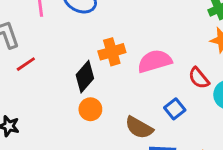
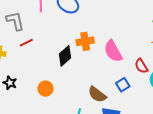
pink semicircle: (155, 61) -> (113, 51), turned -110
orange circle: (90, 109) -> (46, 89), moved

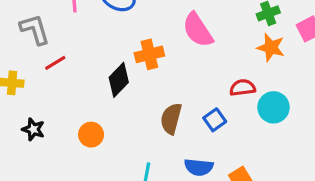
pink semicircle: (113, 51) -> (198, 30), moved
red semicircle: (141, 66) -> (242, 88), turned 119
brown semicircle: (97, 94) -> (171, 119), moved, turned 72

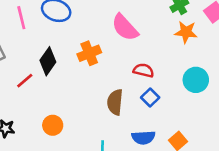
red line: (55, 63) -> (25, 81), moved
black diamond: (119, 80) -> (48, 61), moved
red semicircle: (242, 88) -> (144, 70), moved, turned 30

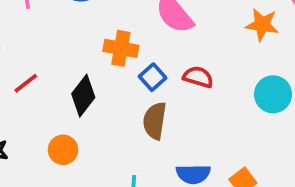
orange cross: (89, 53) -> (121, 48), turned 30
black diamond: (48, 61) -> (83, 96), moved
blue square: (150, 97) -> (153, 77), moved

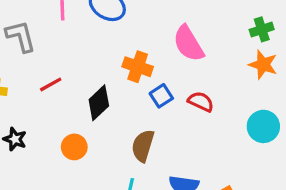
brown semicircle: (155, 121) -> (143, 146), moved

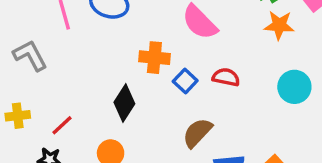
red line: (51, 84) -> (62, 125), moved
brown semicircle: (143, 146) -> (197, 133), moved, turned 40

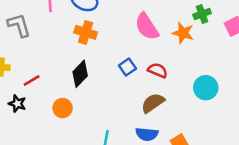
orange star: (279, 25) -> (183, 33), moved
orange cross: (154, 58) -> (86, 32), moved
brown semicircle: (197, 133) -> (153, 103), moved

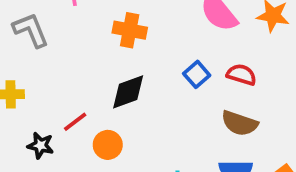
black diamond: (80, 74) -> (128, 92), turned 32
red line: (32, 81) -> (75, 122), moved
brown semicircle: (153, 103) -> (240, 123), turned -120

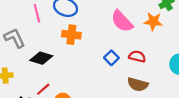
black diamond: (128, 92) -> (41, 58), moved, turned 40

